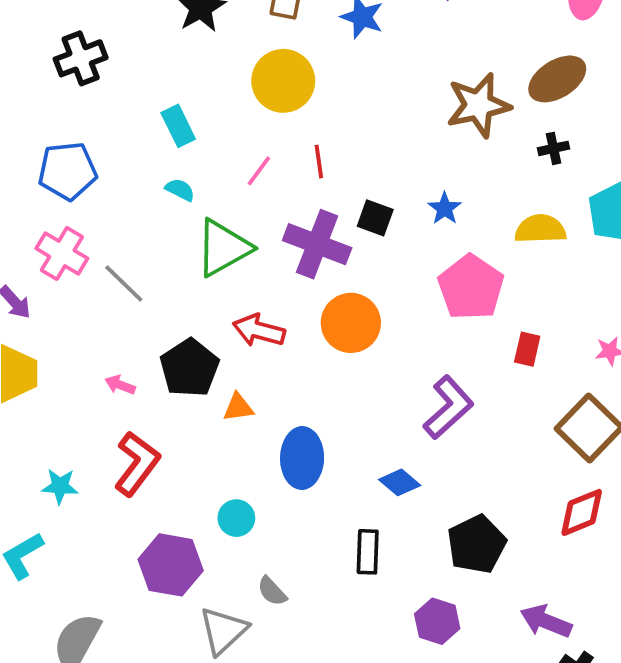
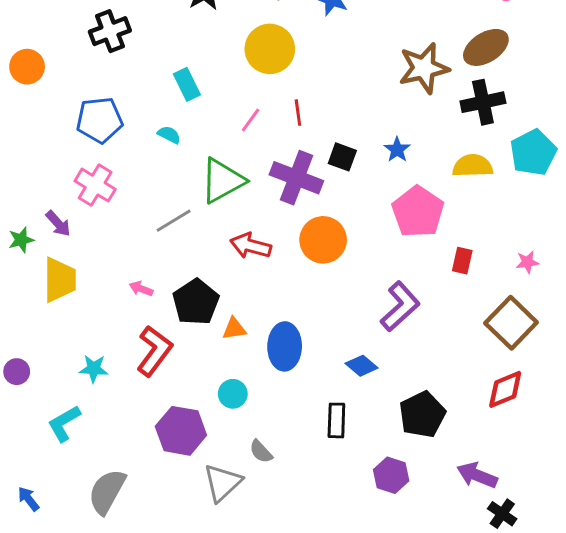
black cross: (553, 148) -> (483, 102), size x1.8
cyan semicircle: (180, 190) -> (169, 135), moved
gray line: (124, 284) -> (174, 221), moved, turned -75
black pentagon: (189, 368) -> (196, 302), moved
orange triangle: (238, 407) -> (234, 329), moved

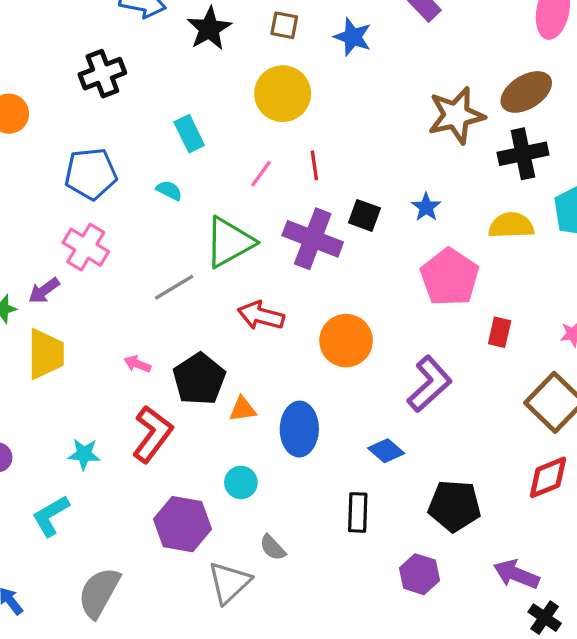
purple arrow: (58, 224) -> (44, 291), turned 96
orange circle: (323, 240) -> (346, 341), moved
black pentagon: (422, 415) -> (455, 506), turned 30

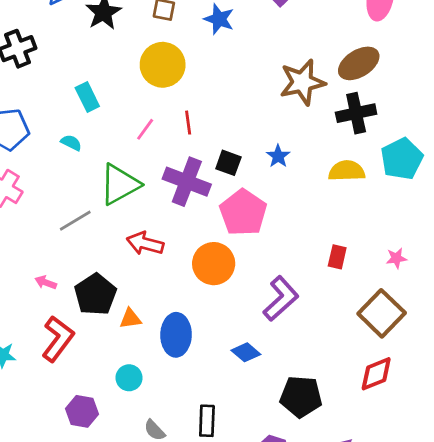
pink pentagon: (449, 277) -> (243, 213), moved
black rectangle: (358, 512) -> (207, 421), moved
purple hexagon: (183, 524) -> (82, 411), size x0.7

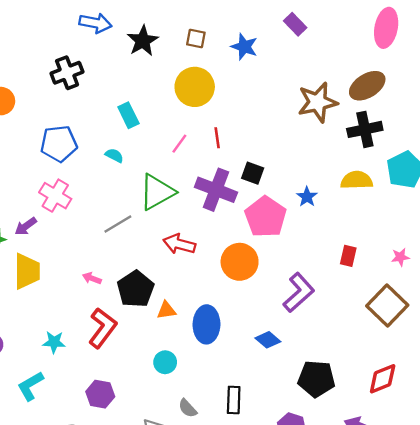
blue star: (278, 156) -> (307, 197), moved
red diamond: (376, 374) -> (383, 379), moved
purple hexagon: (82, 411) -> (100, 394), moved

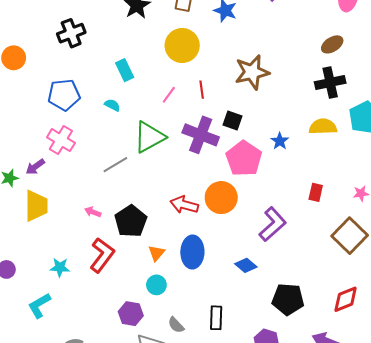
brown ellipse: (367, 86) -> (332, 44), size x0.7
brown star: (318, 102) -> (252, 72), moved
red arrow: (179, 244) -> (184, 205), moved
orange triangle: (166, 310) -> (156, 253), moved, turned -42
purple hexagon: (100, 394) -> (131, 314), moved

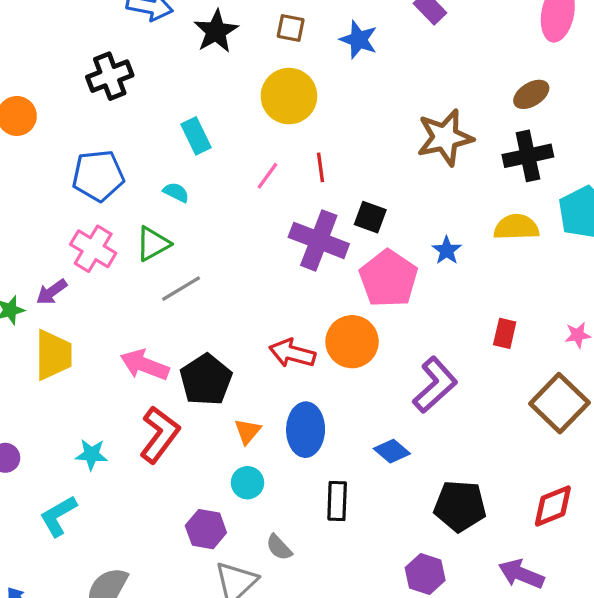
brown star: (252, 72) -> (445, 138), moved
green triangle: (149, 137) -> (153, 244), moved, size x0.7
pink arrow: (93, 212) -> (145, 365), size x1.8
black rectangle: (216, 318) -> (337, 501), moved

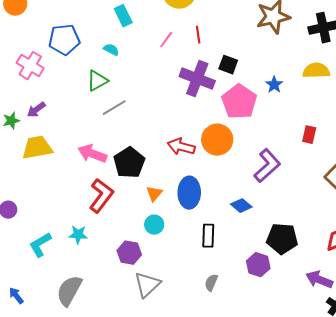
pink cross: (93, 249) -> (30, 66), moved
yellow trapezoid: (53, 355) -> (37, 148), turned -100
cyan star: (91, 454) -> (78, 235), moved
gray semicircle: (279, 547) -> (211, 283), moved, turned 66
purple hexagon: (425, 574) -> (258, 265), moved

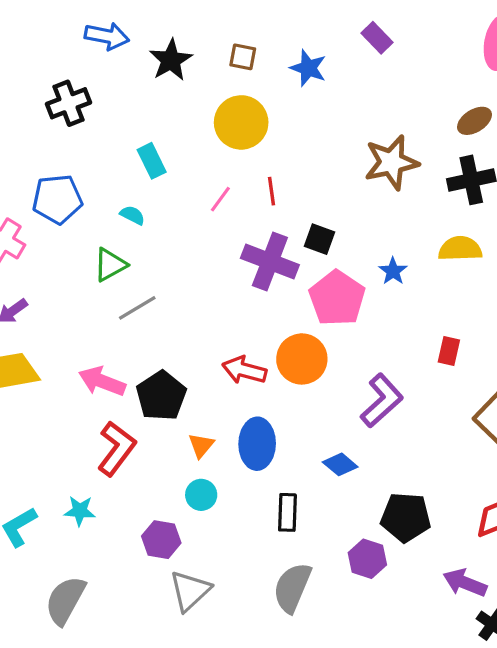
gray semicircle: (211, 283) -> (292, 588), size x1.8

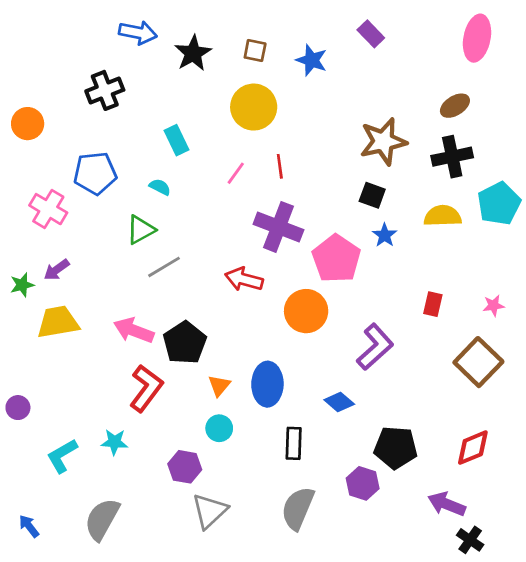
black square: (319, 239) -> (372, 195), moved
red arrow: (244, 370) -> (244, 279), moved

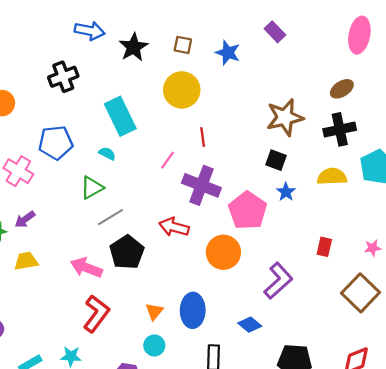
cyan rectangle: (176, 140) -> (120, 116), size x1.6
pink line: (236, 173) -> (167, 160), moved
yellow trapezoid: (58, 322) -> (26, 261), size x0.7
black pentagon: (185, 343) -> (127, 252), moved

